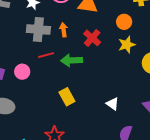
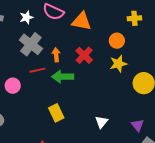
gray cross: (38, 30) -> (31, 44), turned 30
orange arrow: (64, 30) -> (56, 55), moved
white triangle: (113, 104) -> (101, 122), turned 32

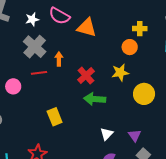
orange circle: (117, 41) -> (130, 47), moved
red cross: (84, 55) -> (86, 76), moved
green arrow: (63, 77) -> (95, 99), moved
white triangle: (101, 122) -> (107, 134), moved

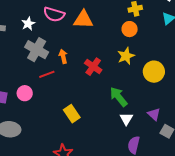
green arrow: (95, 99) -> (119, 97), moved, turned 60

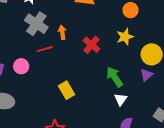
purple triangle: (154, 114) -> (146, 75), moved, turned 32

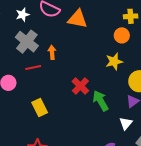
red cross: (91, 45) -> (80, 86), moved
yellow rectangle: (67, 90) -> (40, 107), moved
white triangle: (121, 99) -> (126, 123), moved

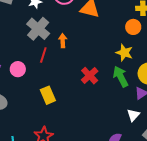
yellow star: (114, 62) -> (124, 53), turned 30
red line: (33, 68) -> (43, 55), turned -63
green arrow: (101, 101) -> (121, 77), moved

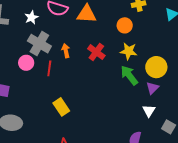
orange circle: (133, 27) -> (125, 25), moved
pink circle: (18, 69) -> (26, 63), moved
red cross: (90, 76) -> (96, 52), moved

